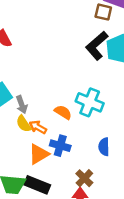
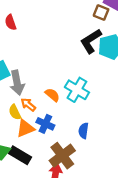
gray arrow: (22, 105) -> (17, 83), size x1.5
yellow semicircle: (24, 124) -> (15, 112), moved
brown cross: (84, 178) -> (62, 156), size x1.6

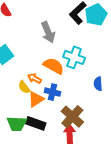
gray arrow: (17, 83) -> (48, 32), moved
orange semicircle: (52, 95) -> (54, 66), size x1.5
blue semicircle: (84, 131) -> (98, 84), moved

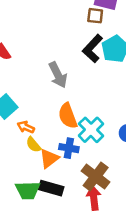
cyan cross: (74, 57) -> (91, 130), moved, turned 30
orange semicircle: (54, 66) -> (68, 116), turned -135
orange arrow: (34, 78) -> (26, 127), moved

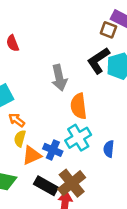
orange semicircle: (68, 116) -> (79, 106), moved
yellow semicircle: (33, 145) -> (20, 139), turned 42
black rectangle: (51, 188) -> (46, 186), moved

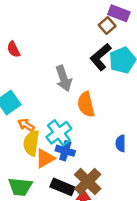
brown square: (108, 30) -> (107, 26), turned 35
cyan cross: (78, 138) -> (59, 133), moved
yellow semicircle: (20, 139) -> (31, 143), size x1.5

